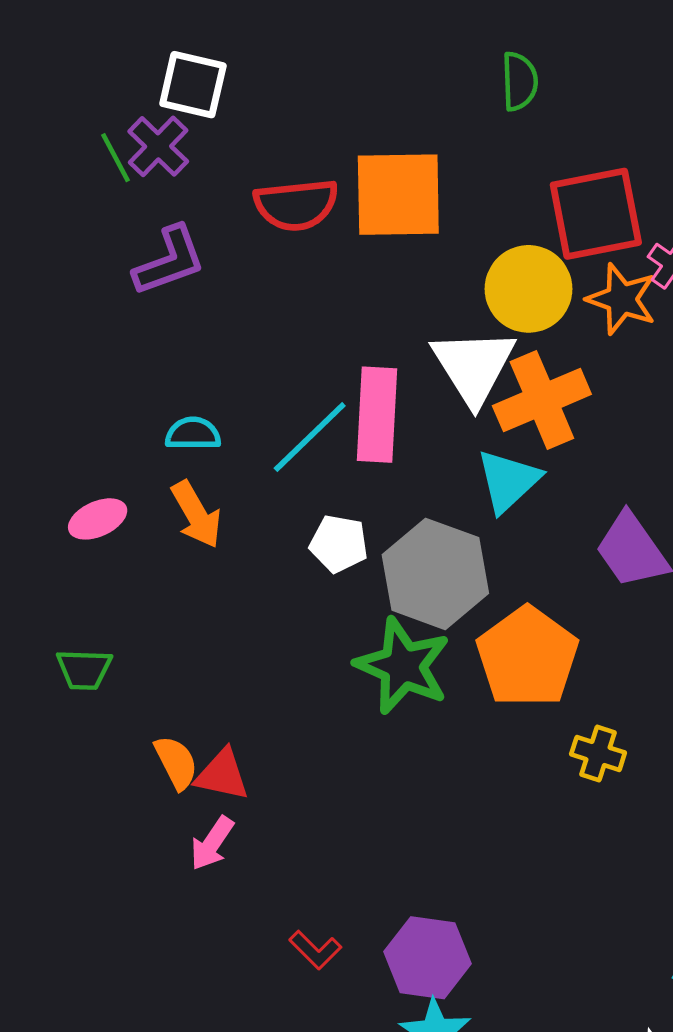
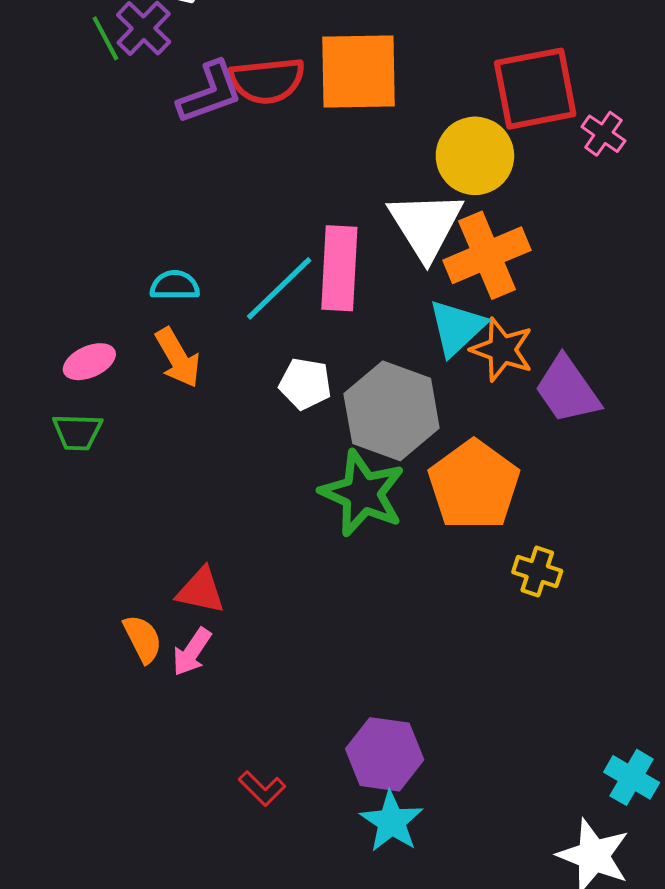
purple L-shape: (169, 261) -> (210, 93), moved
orange star: (622, 299) -> (502, 350), moved
green trapezoid: (84, 669) -> (77, 432), moved
orange semicircle: (176, 762) -> (143, 639), moved
red L-shape: (315, 950) -> (262, 788), moved

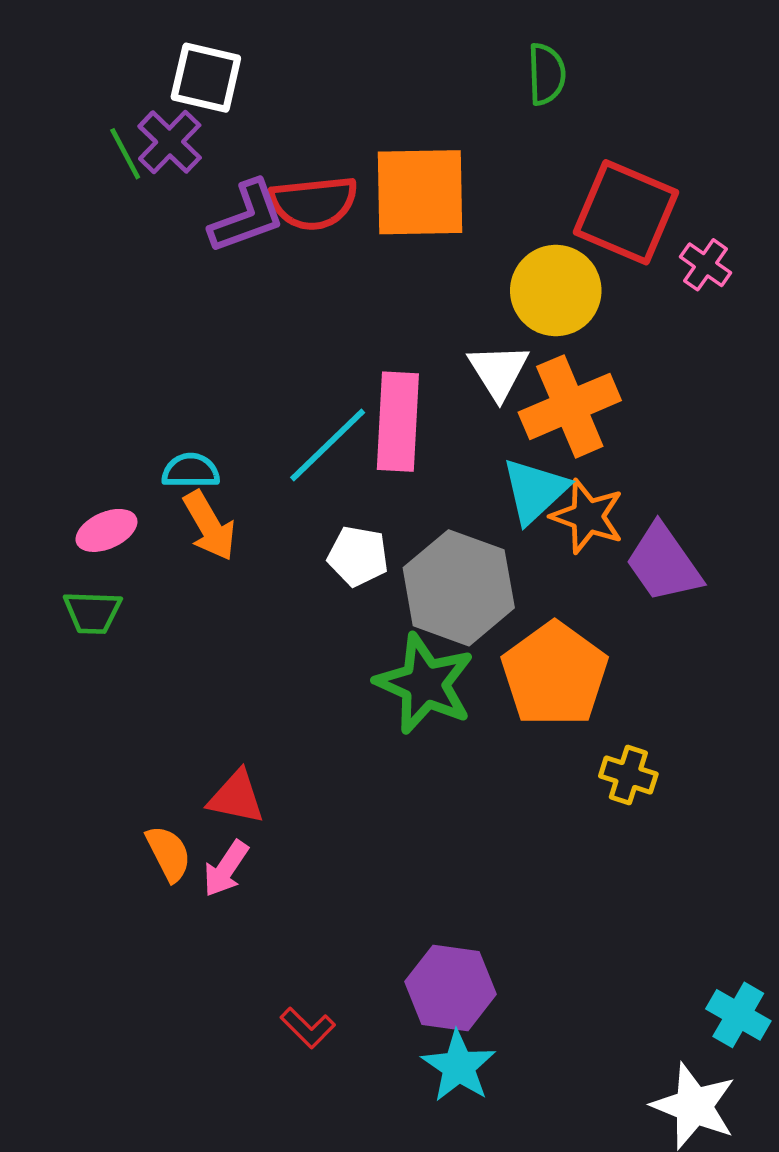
red square: (535, 89) -> (626, 212), turned 34
white triangle: (426, 225) -> (498, 371), size x0.7
cyan semicircle: (175, 285) -> (191, 471), moved

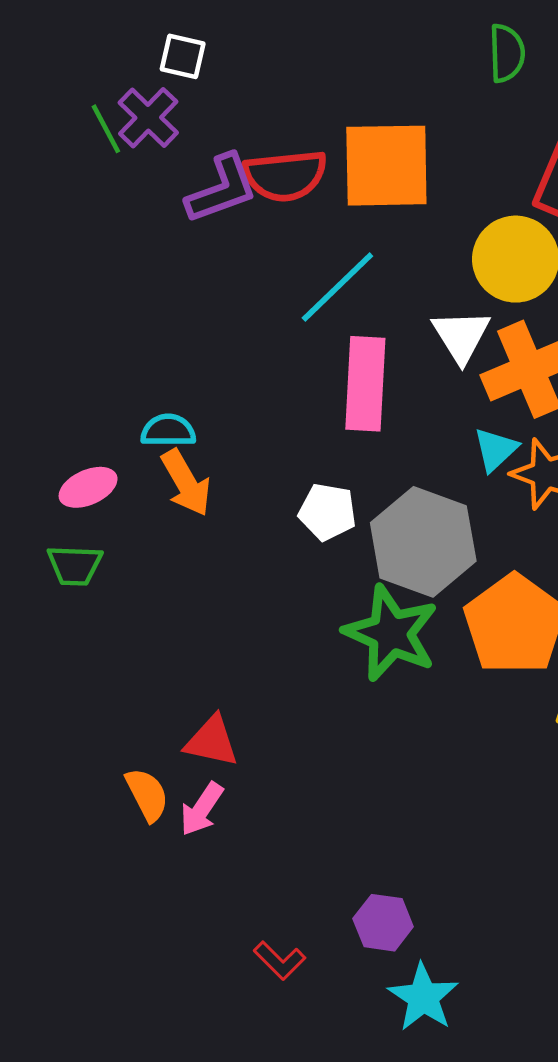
white square: (206, 78) -> (183, 56), size x0.7
cyan line: (328, 445) -> (337, 287), moved
cyan triangle: (535, 491) -> (496, 449), size x0.7
purple hexagon: (450, 988) -> (383, 923), moved, size x0.7

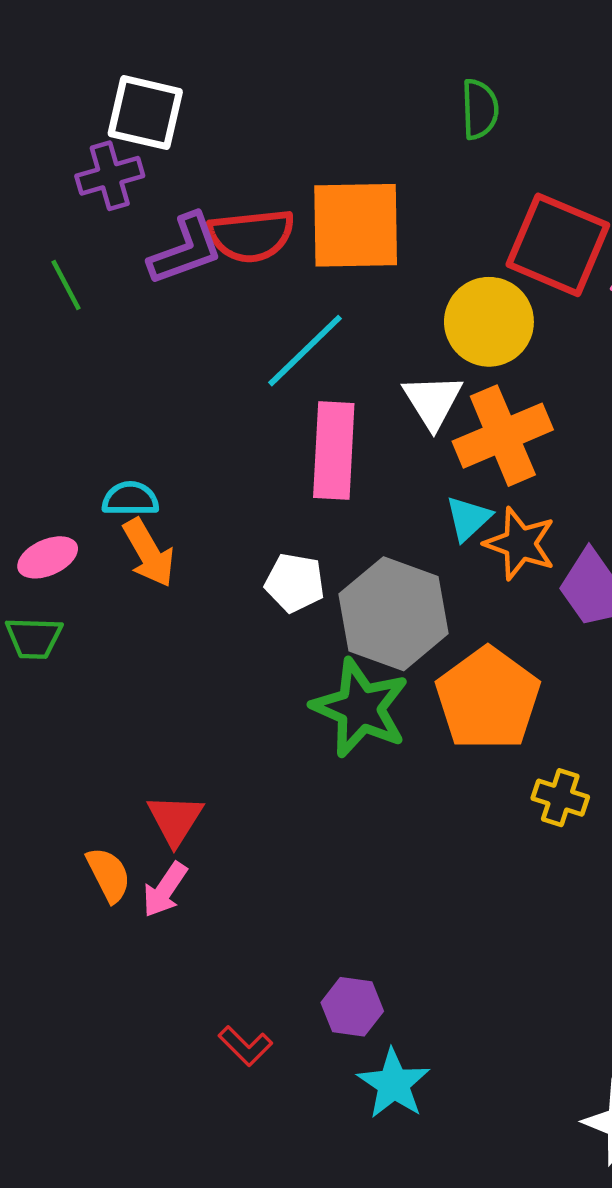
white square: (183, 56) -> (145, 113), size x1.6
purple cross: (148, 118) -> (110, 176), turned 30
green line: (106, 129) -> (66, 285), moved
red triangle: (212, 741) -> (175, 819), turned 50

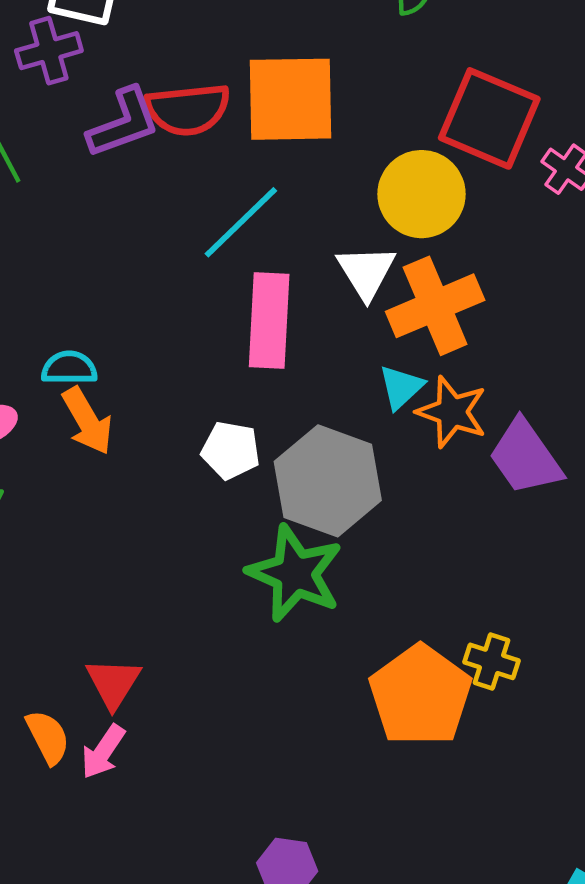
orange pentagon: (488, 699) -> (420, 695), moved

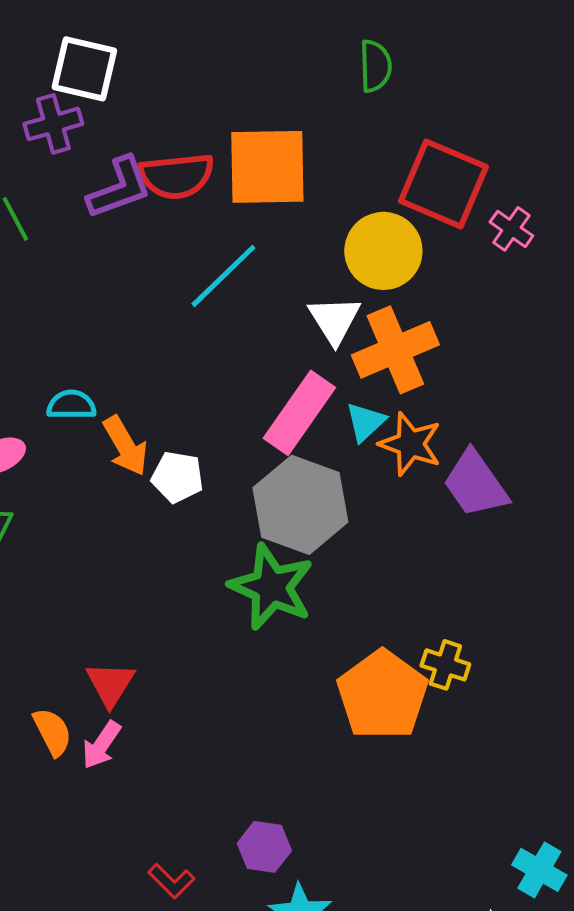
pink rectangle: (269, 320) -> (299, 413), moved, turned 32
orange arrow: (87, 421) -> (125, 446), moved
white pentagon: (231, 450) -> (177, 477), moved

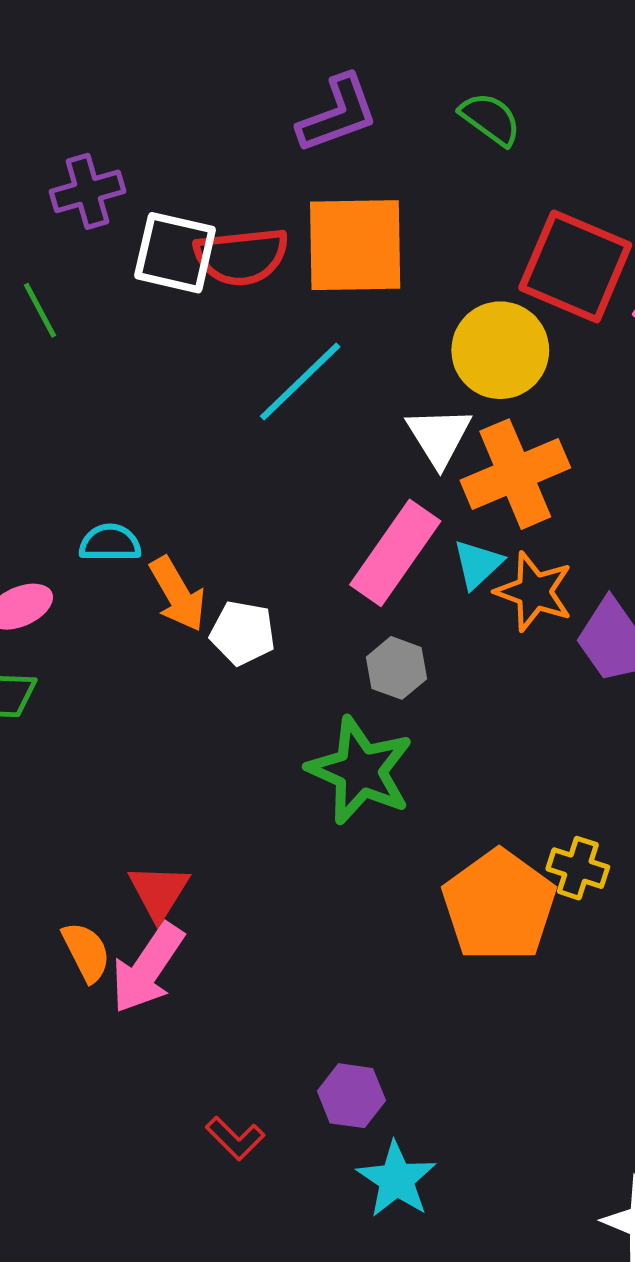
green semicircle: (375, 66) -> (490, 119), turned -52
white square: (84, 69) -> (175, 253), moved
purple L-shape: (119, 188) -> (338, 114), moved
gray hexagon: (300, 505) -> (396, 668), size x0.5
pink arrow: (101, 745) -> (148, 968), size x1.5

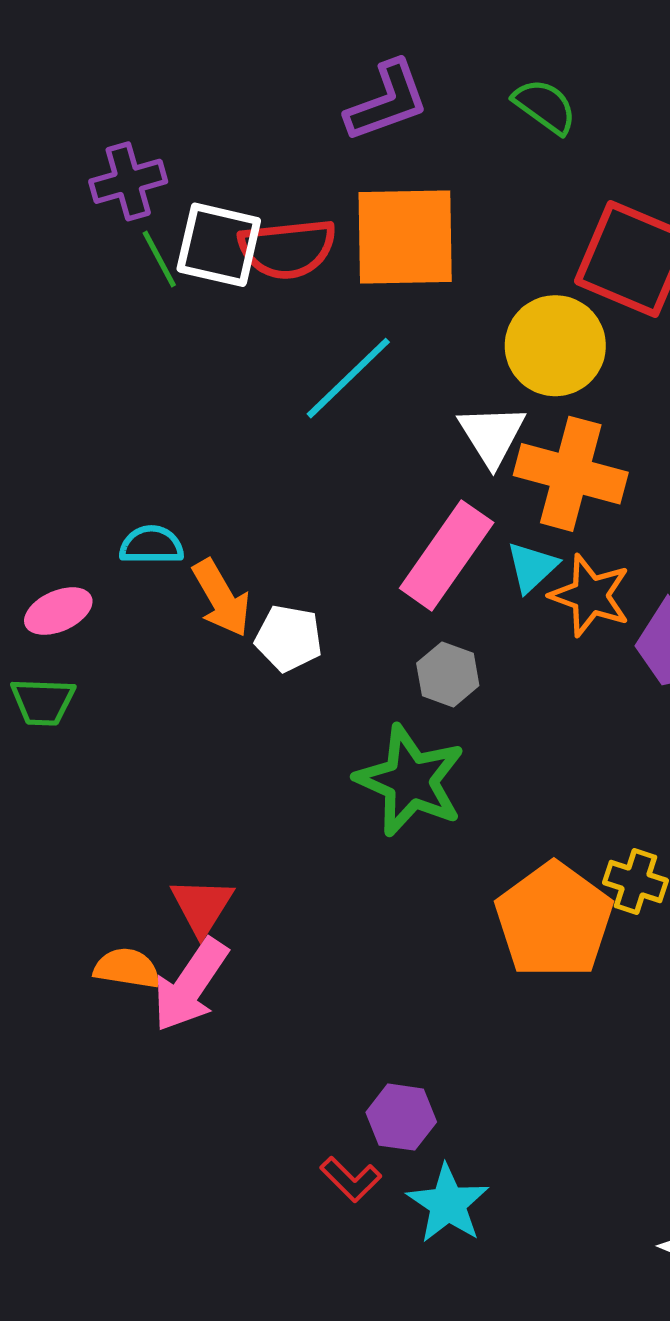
green line: (40, 310) -> (159, 259), moved
orange cross: (515, 474) -> (571, 474), turned 38
orange semicircle: (86, 952) -> (127, 968), turned -54
red L-shape: (235, 1138) -> (351, 1179), moved

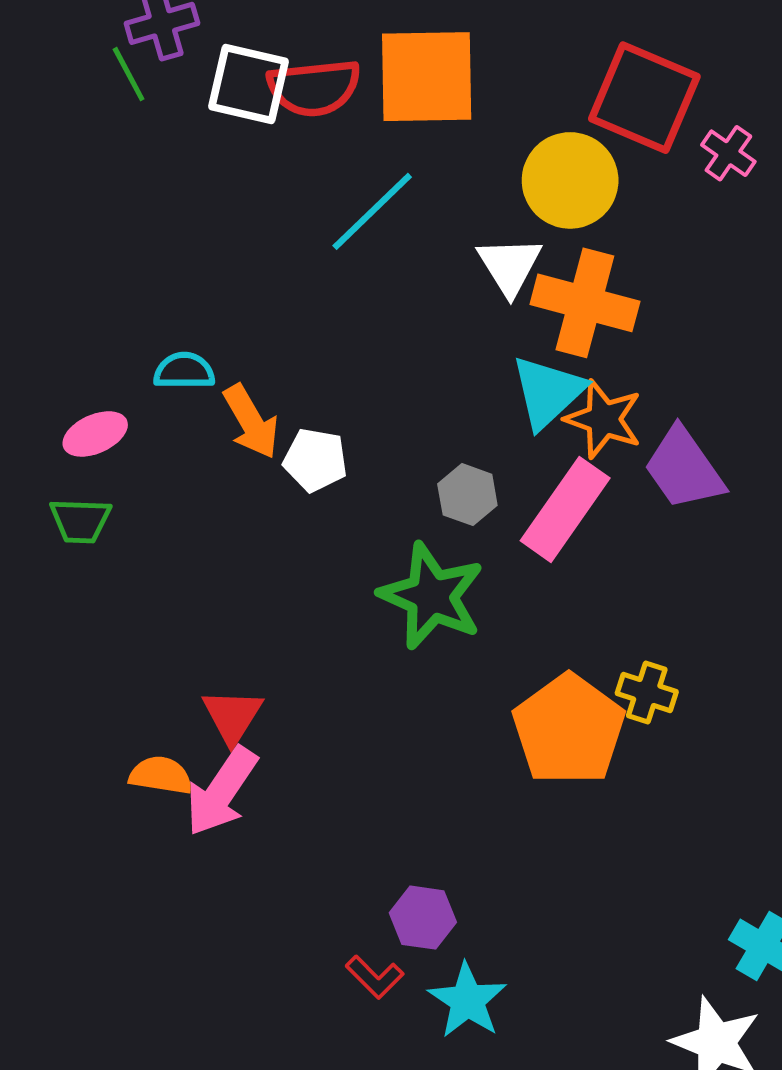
green line: (159, 259) -> (129, 74), moved
pink rectangle: (447, 555) -> (565, 509), moved
cyan triangle: (532, 567) -> (548, 392), size x1.5

